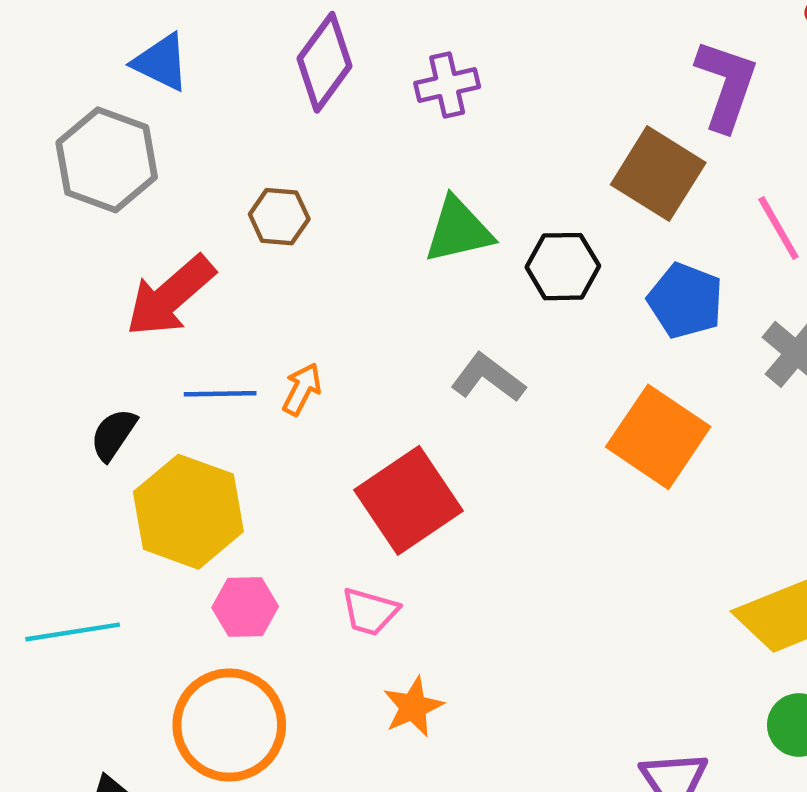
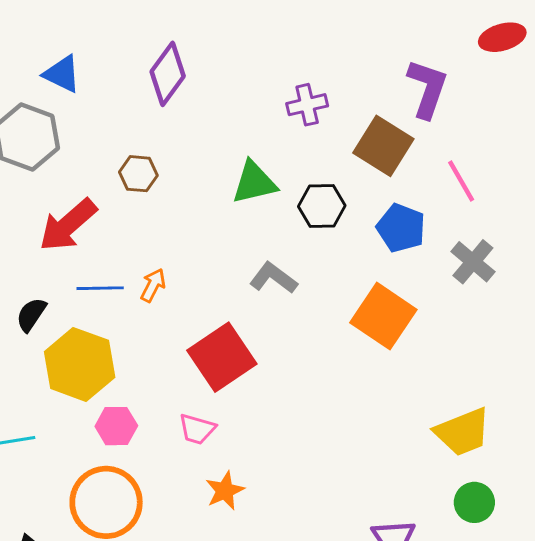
purple cross: (447, 85) -> (307, 105), moved

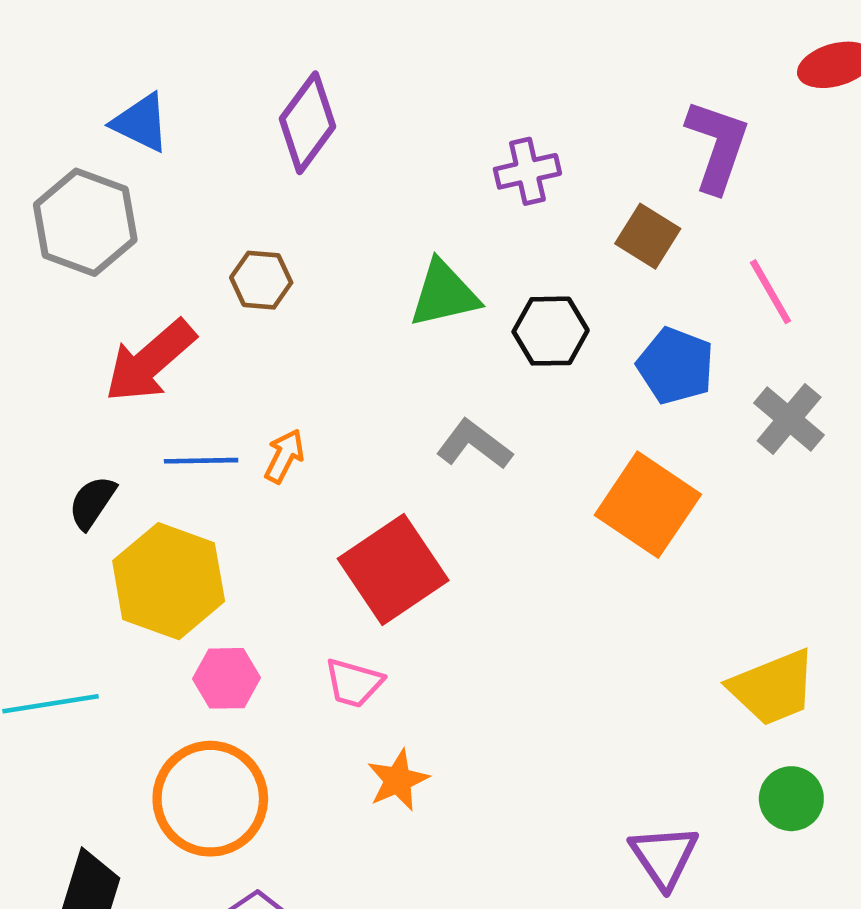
brown square: (383, 146) -> (648, 236), size x0.7

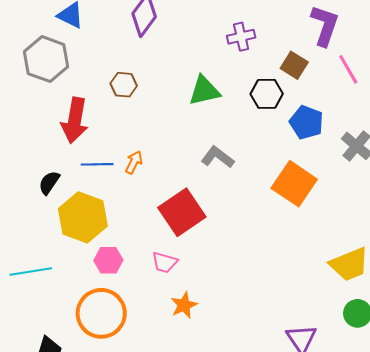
pink line: (771, 292) -> (348, 69), moved
black hexagon: (551, 331) -> (267, 94), moved
red arrow: (150, 361) -> (75, 120), turned -39

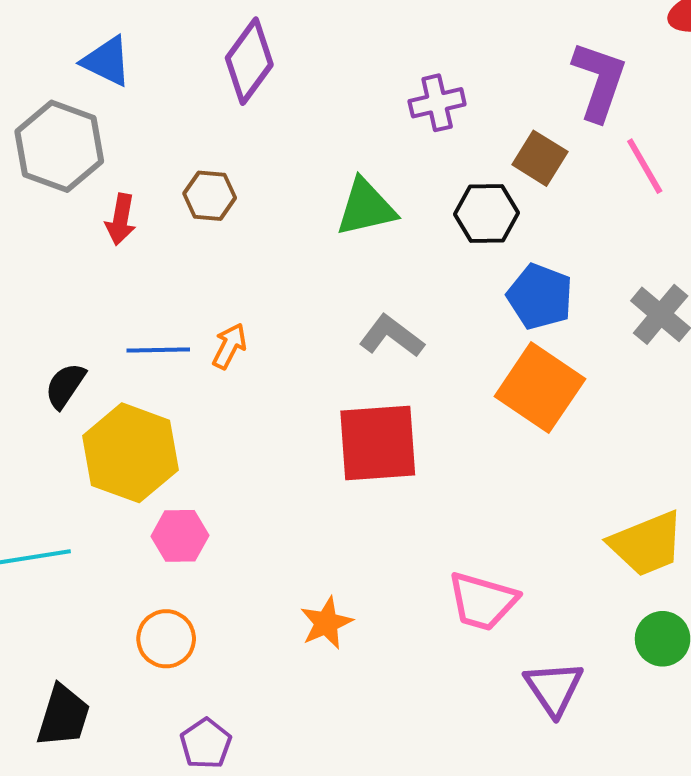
red arrow: (75, 120) -> (121, 219), moved, size x0.6
blue pentagon: (306, 122) -> (540, 297), moved
red square: (182, 212) -> (378, 443), moved, turned 30
pink trapezoid: (165, 262) -> (483, 601), moved, size x1.4
orange circle: (101, 313) -> (166, 639), size x0.6

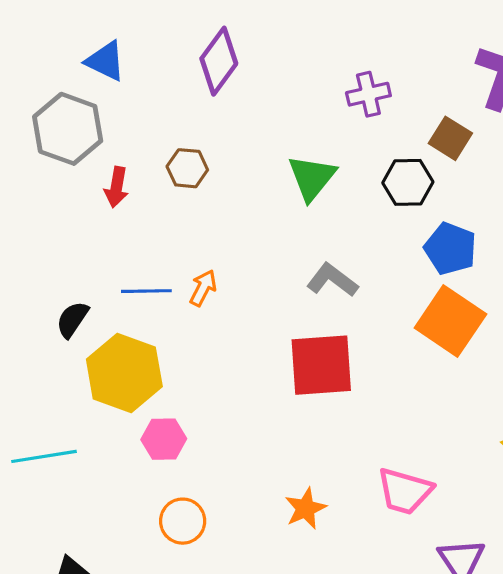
green triangle: (366, 208) -> (312, 178), turned -38
orange star: (326, 623) -> (305, 508), moved
orange circle: (166, 639) -> (183, 521), moved

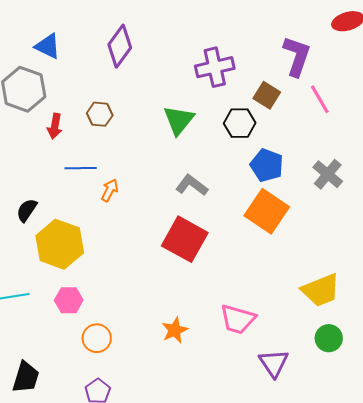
purple cross: (368, 94) -> (215, 67), size x1.4
blue line: (146, 291) -> (81, 168), moved
red square: (321, 365) -> (185, 239), turned 33
pink hexagon: (164, 439) -> (69, 300), moved

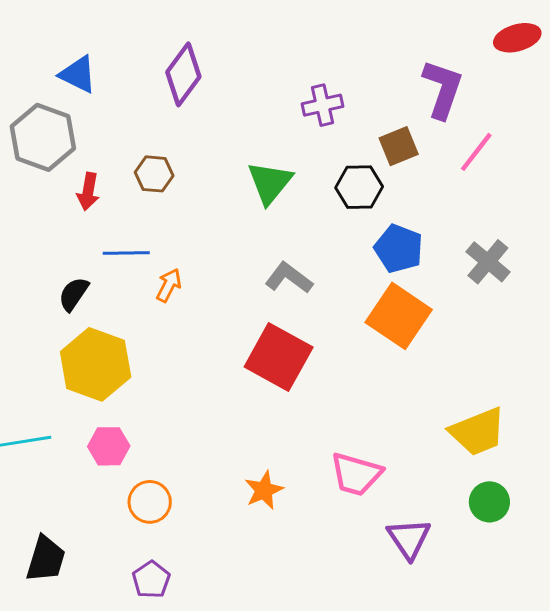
purple cross: (215, 67) -> (323, 105), size x0.7
brown square: (267, 95) -> (399, 146), turned 36
pink line: (320, 99) -> (476, 152), turned 68
black semicircle: (27, 210) -> (74, 294), moved

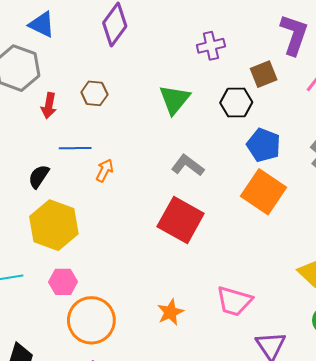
orange circle: (150, 502) -> (91, 320), size x1.6

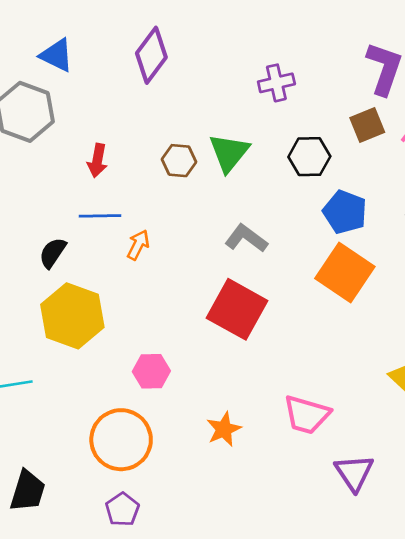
brown square: (264, 74) -> (367, 125), moved
brown hexagon: (94, 93) -> (179, 161), moved
red arrow: (49, 106) -> (97, 161), moved
pink hexagon: (63, 282) -> (151, 371), moved

